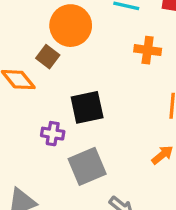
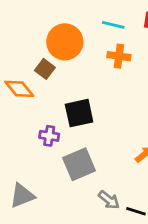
orange cross: (148, 50) -> (119, 56), moved

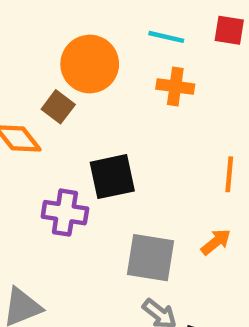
purple cross: (49, 136) -> (65, 213), size x1.4
gray square: (79, 164) -> (151, 258), moved, turned 32

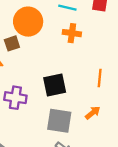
brown square: (58, 107) -> (12, 43), turned 35
black square: (112, 177) -> (55, 85), moved

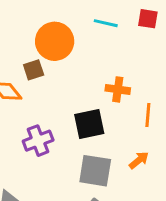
orange cross: (72, 33) -> (118, 89), moved
purple cross: (15, 98) -> (38, 141), turned -30

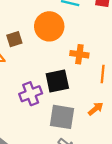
orange circle: (55, 41) -> (49, 26), moved
purple cross: (38, 141) -> (31, 94), moved

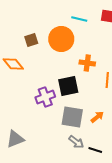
brown square: (14, 39) -> (31, 40), moved
orange arrow: (96, 109) -> (97, 117), moved

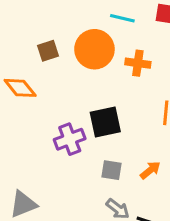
orange cross: (87, 63) -> (138, 63), moved
gray square: (72, 117) -> (112, 170), size x0.6

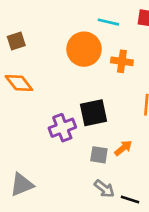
brown square: (48, 51) -> (16, 41), moved
orange arrow: (150, 170) -> (123, 148), moved

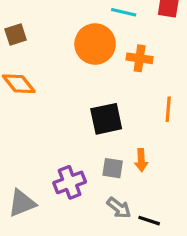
purple cross: (62, 128) -> (70, 182), moved
orange arrow: (123, 148) -> (141, 160), turned 126

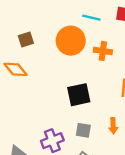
brown square: (16, 34) -> (26, 39), moved
orange arrow: (141, 160) -> (113, 126), moved

